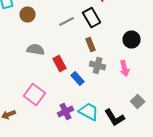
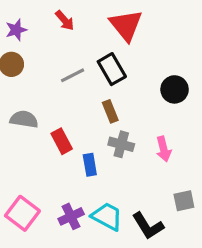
black circle: (132, 40) -> (175, 89), moved
blue rectangle: (78, 78) -> (90, 165), turned 32
pink square: (35, 94) -> (22, 213), moved
gray square: (138, 102) -> (184, 201), turned 32

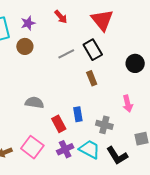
gray semicircle: (24, 119) -> (34, 103), moved
red rectangle: (62, 141) -> (59, 124), moved
gray cross: (121, 144) -> (104, 125), moved

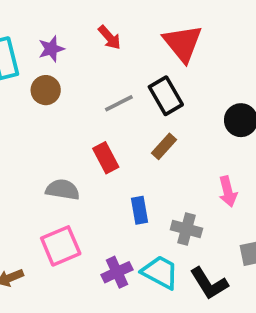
brown rectangle: (92, 78) -> (164, 146), turned 64
red rectangle: (59, 124) -> (106, 158), moved
pink square: (32, 147) -> (61, 246), moved, turned 30

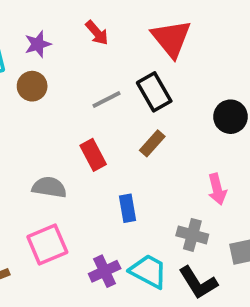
gray cross: (186, 229) -> (192, 235), moved

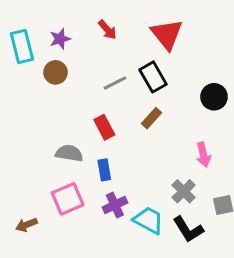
blue rectangle: (127, 208) -> (104, 170), moved
gray cross: (192, 235) -> (184, 191), turned 30
purple cross: (105, 271) -> (115, 205), moved

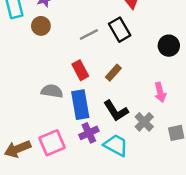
brown rectangle: (152, 118) -> (113, 73), moved
blue rectangle: (104, 170) -> (80, 105), size x1.6
pink square: (68, 199) -> (52, 143), moved
brown arrow: (27, 225) -> (18, 149), size x1.5
black L-shape: (188, 229) -> (116, 111), moved

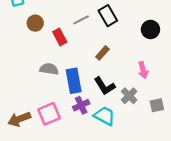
brown circle: (41, 26) -> (35, 23), moved
red rectangle: (80, 70) -> (60, 37), moved

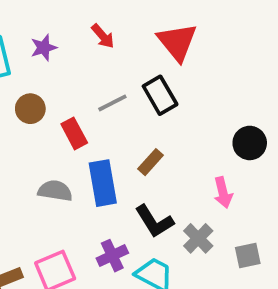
black circle: (150, 29) -> (250, 143), moved
blue rectangle: (74, 81) -> (103, 183), moved

